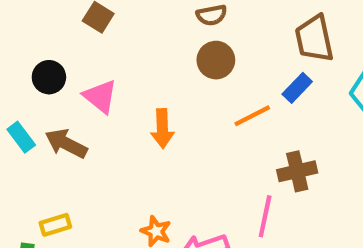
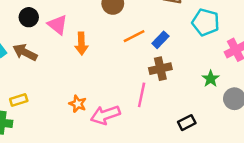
black circle: (49, 77) -> (29, 17), moved
blue rectangle: (297, 88) -> (160, 40), moved
pink triangle: (100, 96) -> (58, 25), moved

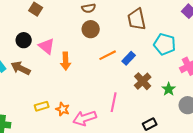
brown cross: (160, 69) -> (143, 81), moved, turned -30
yellow rectangle: (19, 100) -> (42, 106), moved

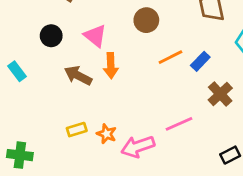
pink triangle: (47, 46) -> (95, 36), moved
brown arrow: (21, 68) -> (78, 76), moved
pink line: (114, 102) -> (179, 124), turned 54

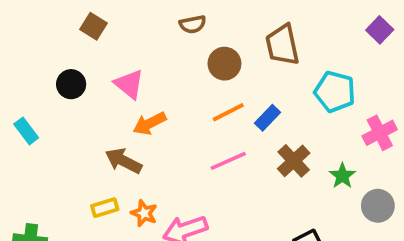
brown circle: (146, 20) -> (224, 64), moved
orange arrow: (111, 66) -> (150, 123), turned 65
brown arrow: (78, 76) -> (123, 161), moved
pink line: (179, 124) -> (228, 161), moved

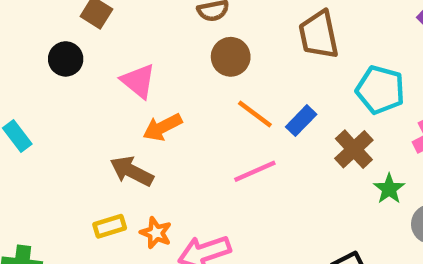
brown circle: (224, 64) -> (231, 57), moved
black circle: (71, 84) -> (66, 59), moved
orange line: (228, 112) -> (255, 114), turned 64
brown cross: (294, 161) -> (354, 149), moved

